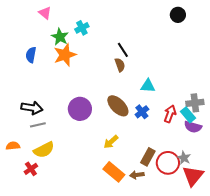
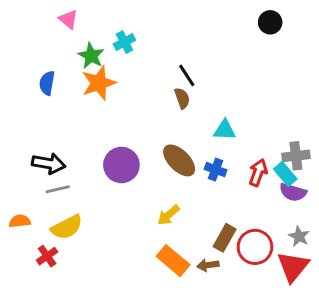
blue cross: (142, 112) -> (216, 170), turned -32
gray star: (184, 158) -> (299, 236), moved

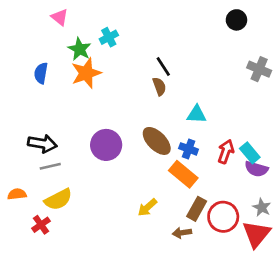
gray cross: (296, 156) -> (259, 69), moved, turned 30
yellow arrow: (168, 215) -> (147, 207), moved
orange rectangle: (173, 261) -> (183, 174), moved

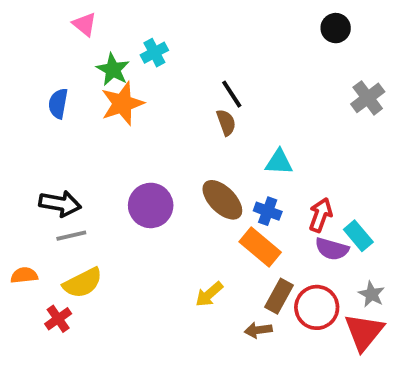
gray cross: (259, 69) -> (368, 98), turned 30
cyan rectangle: (250, 153) -> (358, 236), moved
purple semicircle: (256, 169) -> (332, 249), moved

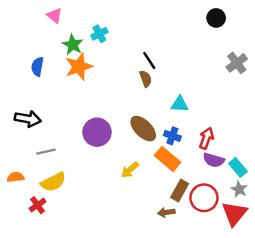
black arrow: (60, 204) -> (28, 119), moved
cyan rectangle: (358, 236) -> (238, 167), moved
yellow arrow: (209, 294) -> (130, 170), moved

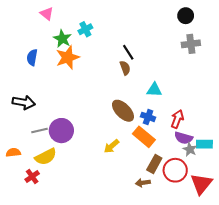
gray cross: (237, 63) -> (191, 44), moved, turned 30
purple circle: (97, 132) -> (61, 131), moved
cyan rectangle: (238, 167) -> (204, 144), turned -49
gray star: (239, 189) -> (190, 149), moved

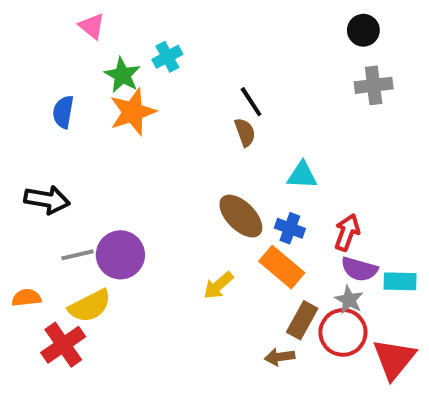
gray star: (190, 149) -> (349, 300), moved
red cross: (32, 176) -> (63, 345), size x1.5

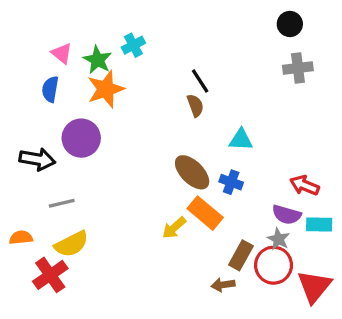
pink triangle: (92, 26) -> (62, 53), moved
red arrow: (347, 232) -> (304, 185), moved, turned -88
purple circle: (120, 255) -> (81, 138), moved
orange rectangle: (282, 267) -> (205, 213), moved

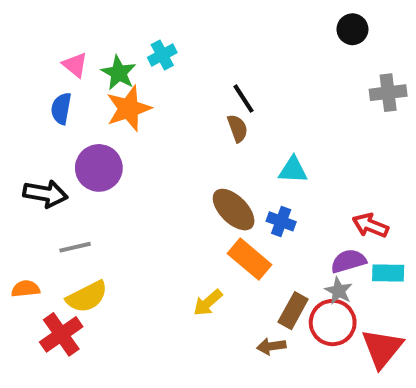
gray cross: (298, 68) -> (388, 93), moved
purple semicircle: (287, 215) -> (349, 261), turned 148
yellow arrow: (174, 228) -> (208, 303), moved

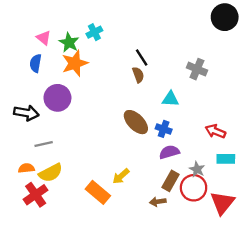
black circle: (352, 29) -> (225, 17), moved, size x1.5
gray cross: (388, 93) -> (197, 69), moved, turned 30
orange rectangle: (249, 259) -> (98, 192), moved
purple semicircle: (349, 261) -> (169, 152), moved
orange semicircle: (26, 289) -> (26, 168), moved

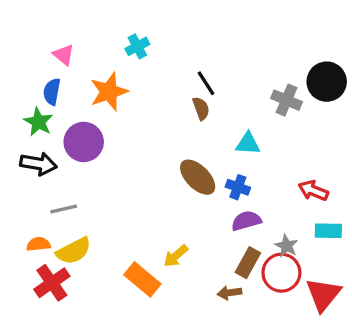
black circle: (225, 17) -> (327, 82), moved
green star: (69, 42) -> (38, 122), moved

